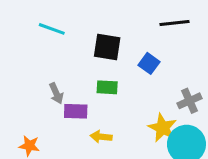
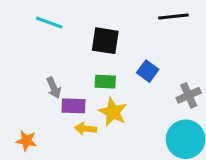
blue square: (149, 63) -> (148, 71), moved
yellow star: (163, 128) -> (113, 112), moved
yellow arrow: (101, 137) -> (86, 129), moved

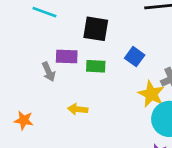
purple rectangle: (73, 106) -> (67, 57), moved
yellow star: (113, 112) -> (151, 94), moved

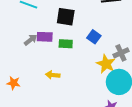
gray arrow: (49, 72) -> (31, 40), moved, turned -104

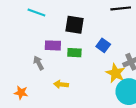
gray arrow: (31, 40) -> (39, 63), moved, turned -80

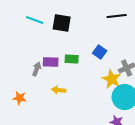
black square: (74, 25) -> (62, 23), moved
purple rectangle: (53, 45) -> (51, 62), moved
gray arrow: (39, 63) -> (37, 69), turned 48

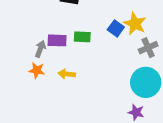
yellow star: (112, 79) -> (135, 24), moved
orange star: (20, 98) -> (37, 70), moved

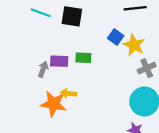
blue square: (116, 28) -> (116, 37), moved
orange star: (37, 70) -> (53, 104), moved, size x1.6

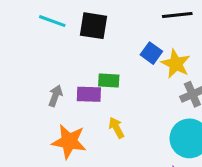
purple rectangle: (59, 61) -> (89, 94), moved
yellow arrow: (68, 93) -> (116, 128), moved, turned 56

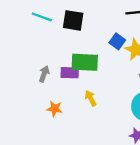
green rectangle: (109, 81) -> (85, 62), size x1.6
orange star: (69, 141) -> (55, 109), size x0.6

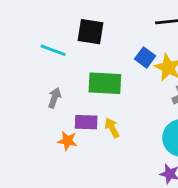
cyan line: (42, 17) -> (53, 50), moved
purple rectangle: (70, 73) -> (86, 122), moved

